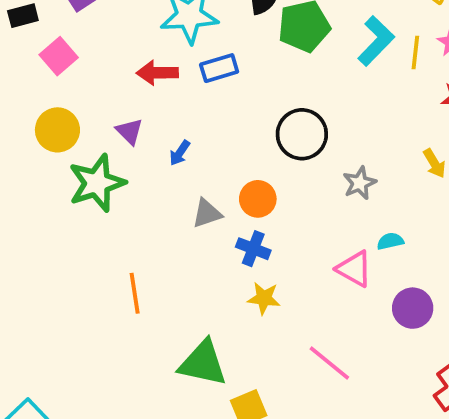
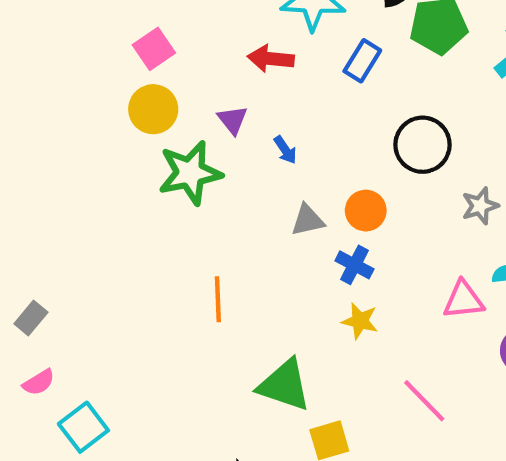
pink square: (59, 56) -> (154, 49), moved
blue rectangle: (219, 68) -> (362, 61), moved, turned -48
blue arrow: (180, 153) -> (285, 150), turned -75
pink triangle: (354, 269) -> (464, 300), turned -42

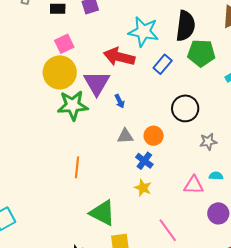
red arrow: (271, 59) -> (119, 57), size x1.4
yellow circle: (153, 109) -> (60, 72), size x1.4
purple triangle: (233, 120) -> (97, 83), size x1.8

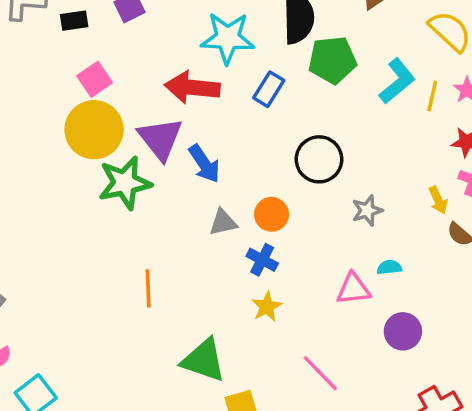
blue arrow: (120, 101) -> (204, 164), size x1.6
yellow star: (143, 188) -> (267, 307), turned 30

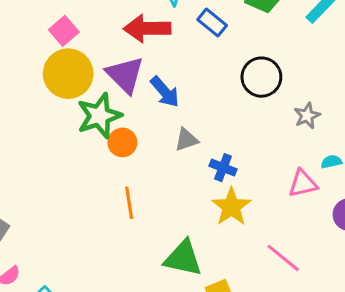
blue rectangle: (269, 89) -> (212, 23), turned -76
orange circle: (272, 214) -> (122, 142), moved
yellow star: (267, 307) -> (231, 207), size x1.5

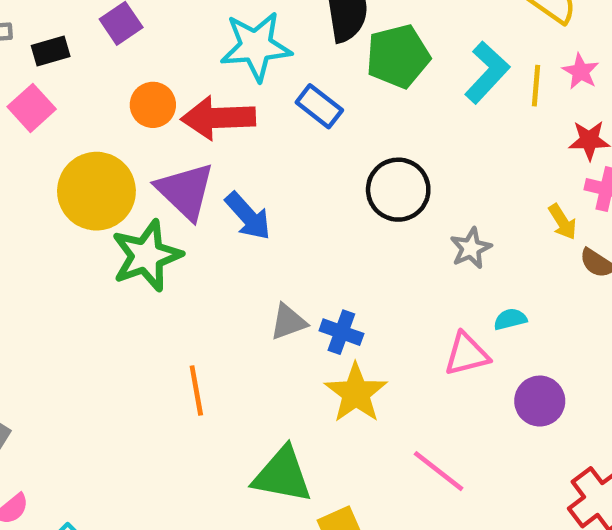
pink square: (64, 31) -> (32, 108), moved
gray triangle: (186, 140) -> (288, 322), moved
orange circle: (122, 142) -> (153, 105), moved

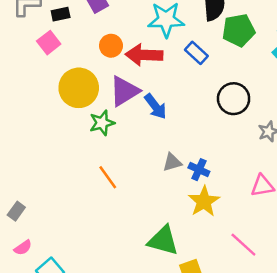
purple triangle: (185, 191) -> (124, 91), turned 40
green star: (147, 256) -> (102, 123), size x0.7
orange line: (196, 391) -> (108, 177), moved, turned -30

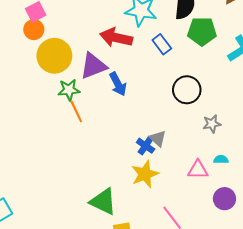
orange circle: (111, 46) -> (34, 30), moved
gray triangle: (172, 162) -> (158, 139), moved, turned 48
orange line: (108, 177) -> (76, 112), moved

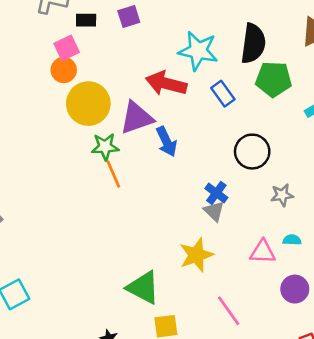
blue cross: (146, 146) -> (216, 193), moved

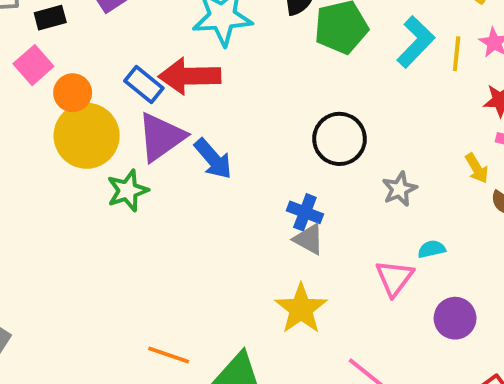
orange circle: (64, 70) -> (73, 93), moved
blue rectangle: (223, 94) -> (144, 85), moved
orange line: (113, 174) -> (169, 355), moved, turned -32
pink triangle: (263, 252) -> (395, 278), turned -40

